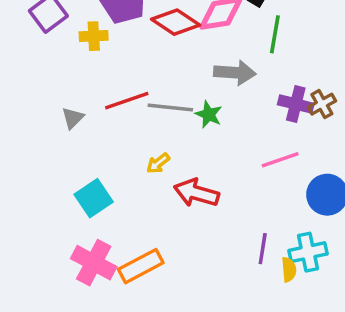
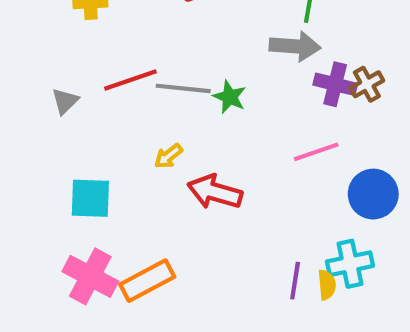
gray arrow: (235, 73) -> (295, 46), moved
cyan square: (94, 198) -> (90, 198), turned 36
purple line: (263, 249) -> (295, 281), moved

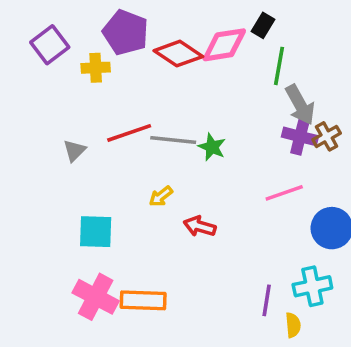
gray arrow: (295, 46) -> (300, 105), moved, turned 57
red arrow: (215, 192) -> (200, 226), size x0.7
orange rectangle: (147, 281) -> (143, 300), turned 30
yellow semicircle: (327, 285) -> (293, 325), moved

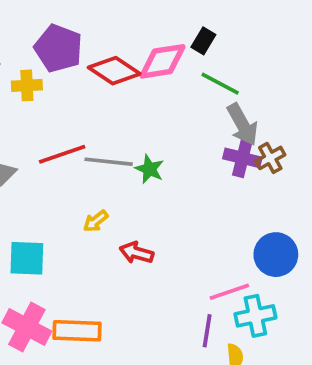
green line: (279, 66) -> (220, 84), turned -72
pink line: (284, 193) -> (229, 292), moved

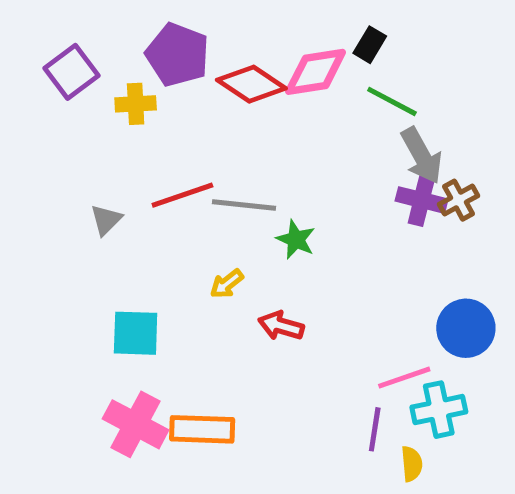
green star: (149, 169) -> (296, 239), moved

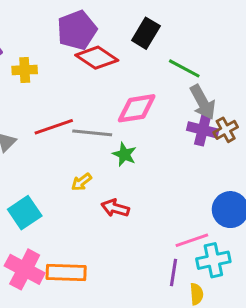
black rectangle: (370, 45) -> (146, 33), moved, size x1.4
purple pentagon: (177, 55) -> (77, 30), moved, turned 30
pink diamond: (316, 72) -> (137, 108), moved
cyan square: (136, 333) -> (25, 213), turned -36

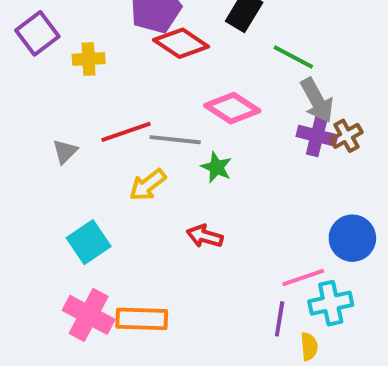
pink diamond: (137, 108) -> (232, 108), turned 42
yellow arrow: (81, 182) -> (148, 185), moved, size x1.4

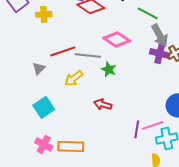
gray triangle: (65, 152) -> (39, 68), moved
pink cross: (89, 315) -> (44, 144), size x0.7
purple line: (280, 319) -> (137, 129), moved

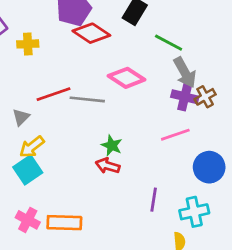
green star: (109, 69) -> (112, 145), moved
yellow arrow: (74, 78) -> (32, 147), moved
pink line: (153, 125) -> (175, 135), moved

